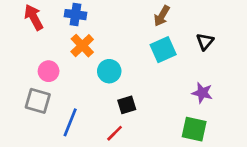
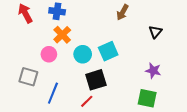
cyan square: (163, 50) -> (108, 51), moved
pink circle: (49, 71) -> (49, 54), moved
black square: (127, 105) -> (96, 80), size x1.5

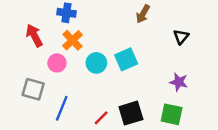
red arrow: (25, 13) -> (34, 35), moved
black square: (96, 80) -> (131, 113), moved

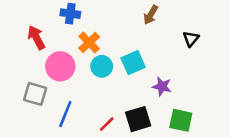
orange cross: (72, 40) -> (89, 42), moved
pink circle: (57, 63) -> (60, 66), size x1.5
purple star: (179, 82) -> (162, 86), moved

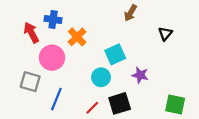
blue cross: (70, 14) -> (53, 19), moved
cyan circle: (102, 66) -> (101, 77), moved
green square: (181, 120) -> (175, 104), moved

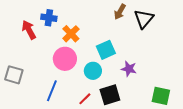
black triangle: (165, 34) -> (144, 19), moved, size x1.5
pink circle: (52, 58) -> (65, 59), moved
gray square: (30, 82) -> (14, 75), moved

